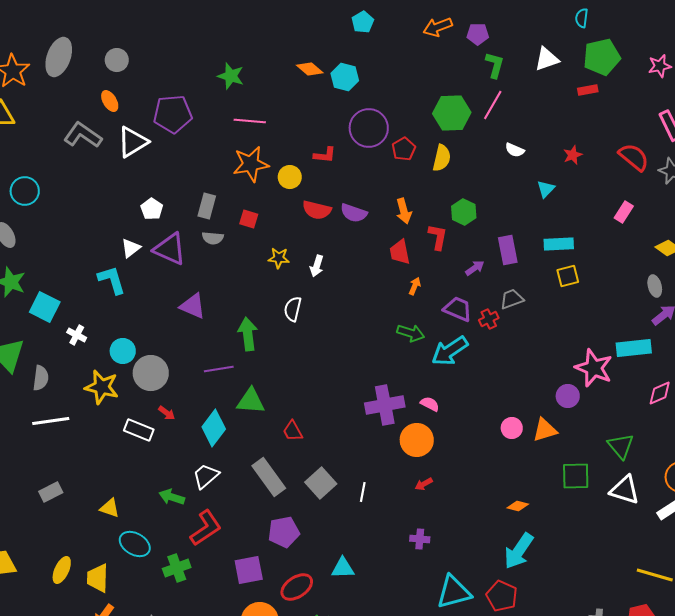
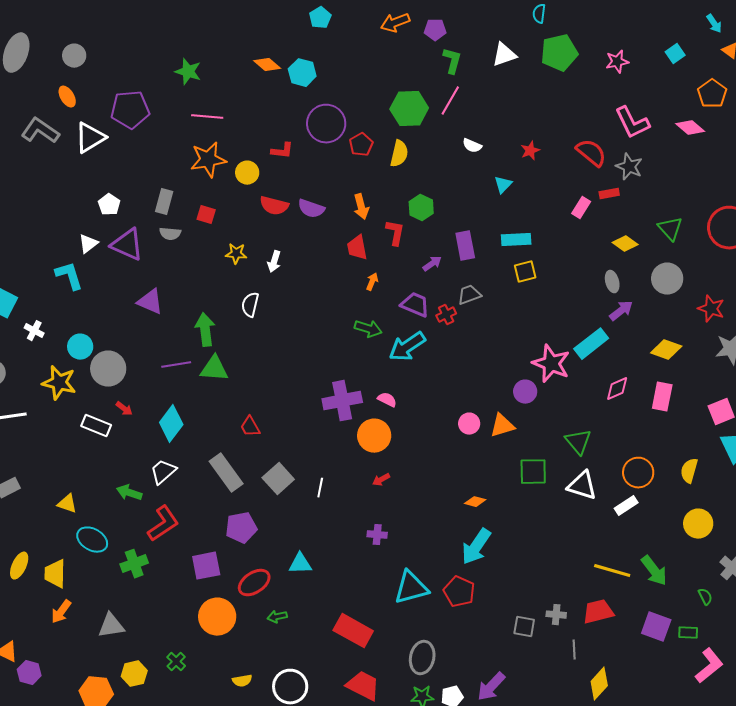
red rectangle: (588, 90) -> (609, 194), moved
cyan rectangle: (634, 348) -> (591, 344), turned -32
green triangle: (251, 401) -> (214, 369), moved

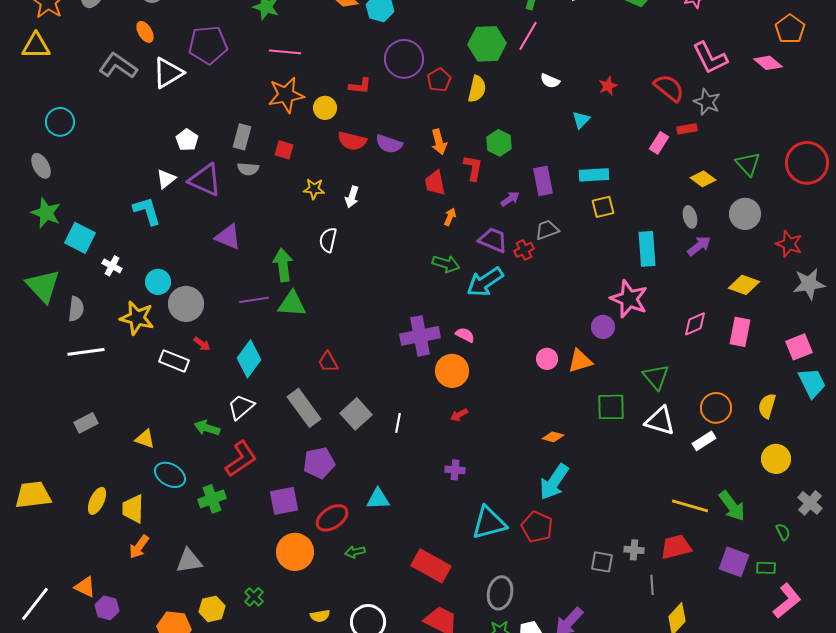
cyan rectangle: (591, 344) -> (647, 249), moved, turned -56

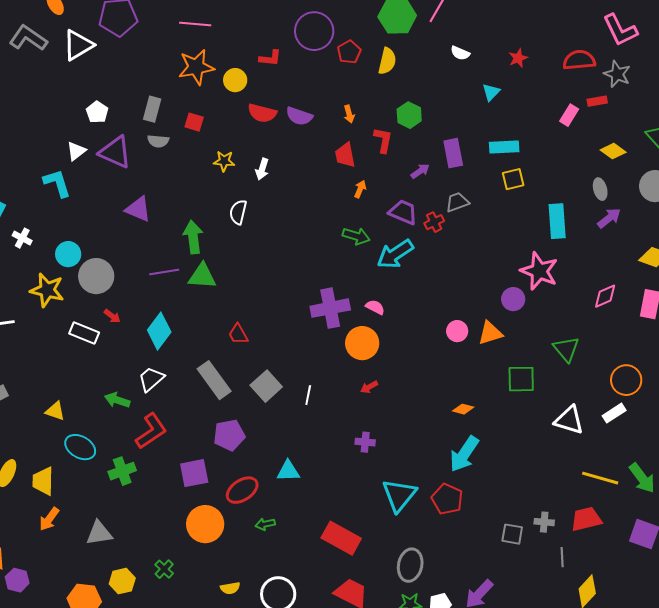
red semicircle: (669, 88) -> (579, 60), turned -44
orange arrow: (439, 142) -> (349, 114), size x0.7
white triangle: (660, 421) -> (569, 420), moved
cyan triangle: (489, 523) -> (399, 495), turned -36

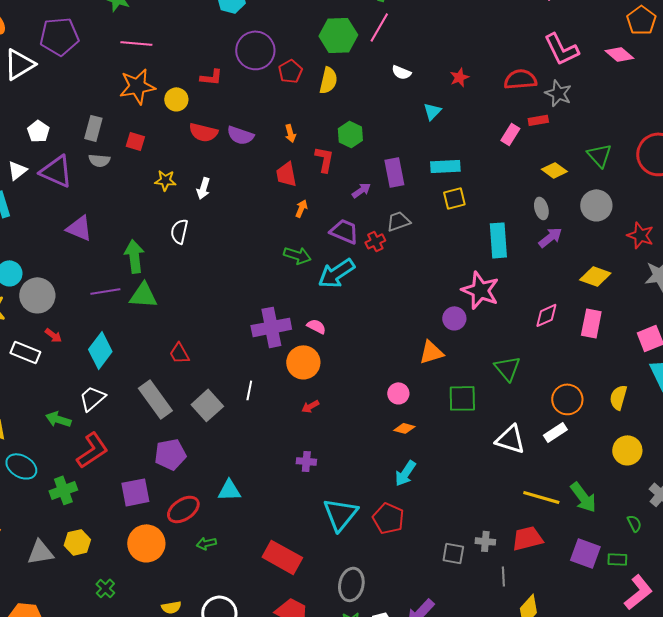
pink circle: (457, 331) -> (398, 393), moved
white line: (308, 395) -> (249, 390), moved
cyan arrow: (464, 454) -> (405, 473), size x0.7
yellow hexagon: (122, 581) -> (77, 542), moved

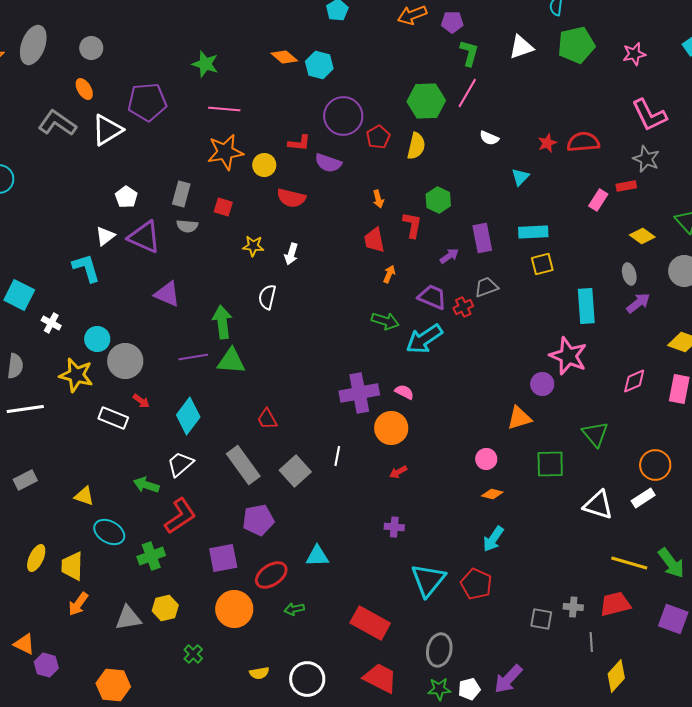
red semicircle: (520, 79) -> (583, 142), moved
purple semicircle: (240, 135) -> (328, 163), moved

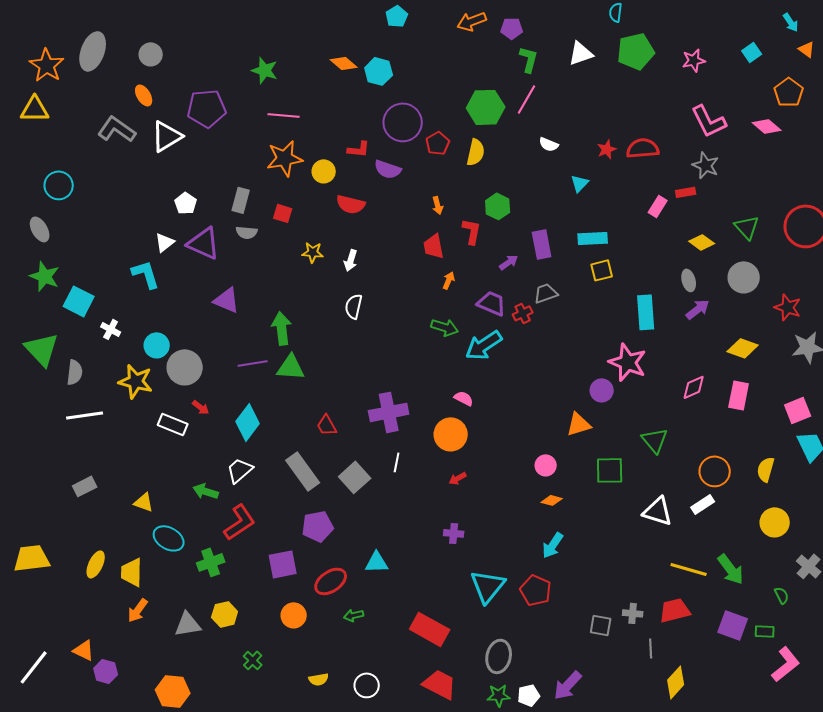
white semicircle: (267, 297) -> (354, 306), moved
purple cross: (359, 393) -> (389, 412), moved
orange circle: (234, 609) -> (294, 615), size x0.7
white circle: (307, 679) -> (367, 685), size x0.7

